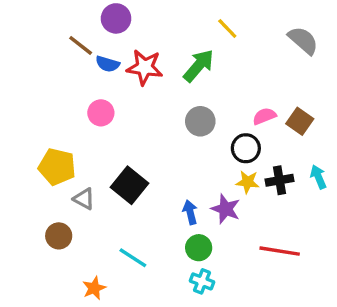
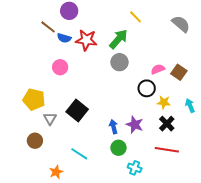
gray circle: (200, 121) -> (119, 62), moved
black cross: (280, 180) -> (167, 124), moved, turned -35
yellow star: (248, 182) -> (164, 102), moved
gray triangle: (84, 199) -> (50, 119), turned 32
cyan cross: (202, 281) -> (135, 168), moved

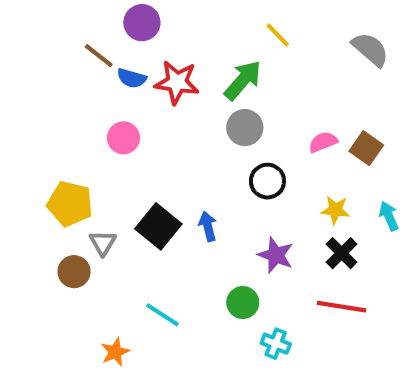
black circle: (147, 88) -> (267, 181), moved
blue arrow: (113, 127) -> (208, 226), moved
brown circle: (35, 141) -> (74, 272), moved

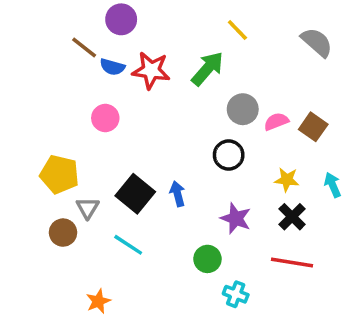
gray circle: (245, 128) -> (243, 109), moved
cyan line: (163, 315) -> (128, 245), moved

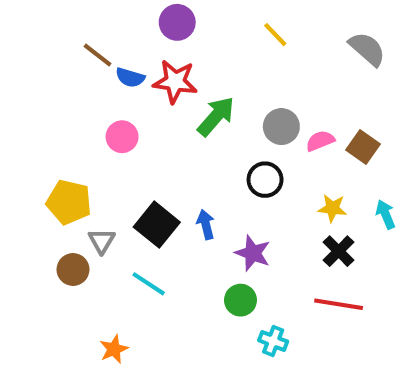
purple circle: (121, 19) -> (177, 22), moved
green arrow: (207, 69) -> (216, 116), moved
purple star: (236, 218) -> (253, 253), moved

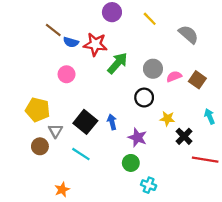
purple circle: (177, 22) -> (112, 12), moved
gray semicircle: (367, 49) -> (188, 34), moved
yellow star: (332, 208) -> (167, 119), moved
red line: (339, 304) -> (205, 160), moved

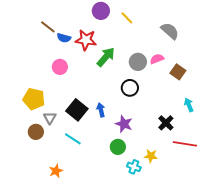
yellow line: (150, 19) -> (127, 18), moved
pink semicircle: (174, 76) -> (157, 59), moved
yellow star: (167, 119) -> (151, 156), moved

